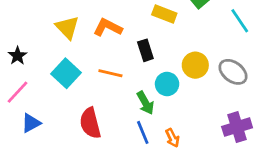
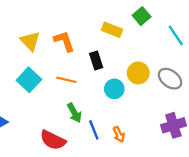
orange L-shape: (108, 27) -> (64, 41), turned 45
green arrow: (145, 103) -> (74, 113), moved
red semicircle: (90, 123) -> (53, 140), moved, turned -50

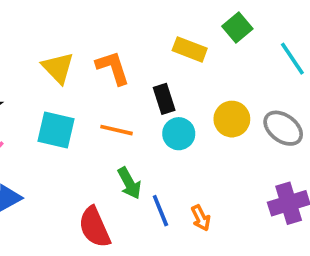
cyan square: (29, 80) -> (56, 130), turned -30
cyan circle: (114, 89) -> (179, 134), moved
red semicircle: (53, 140) -> (95, 227), turned 40

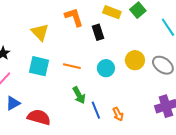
yellow rectangle: (190, 49) -> (112, 12), moved
orange L-shape: (113, 68) -> (74, 17), moved
black rectangle: (164, 99) -> (98, 32), moved
red semicircle: (95, 227) -> (39, 117), moved, turned 130

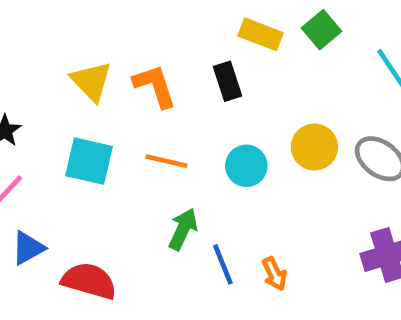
orange L-shape: (74, 17) -> (155, 86), moved
green arrow: (79, 95) -> (183, 229), turned -126

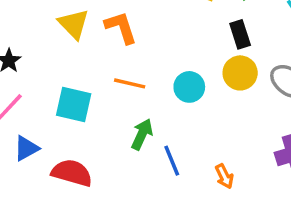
black rectangle: (228, 81) -> (240, 34), moved
cyan square: (89, 161) -> (74, 104), moved
orange arrow: (275, 274) -> (224, 176), moved

